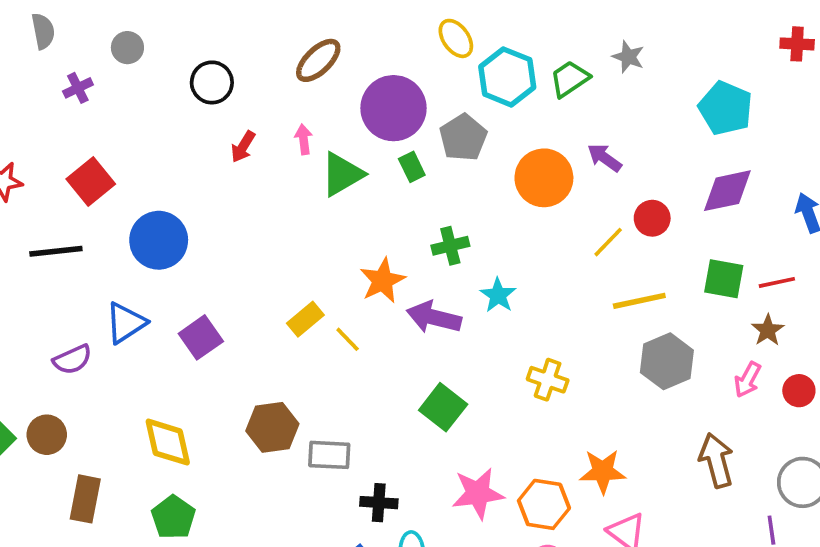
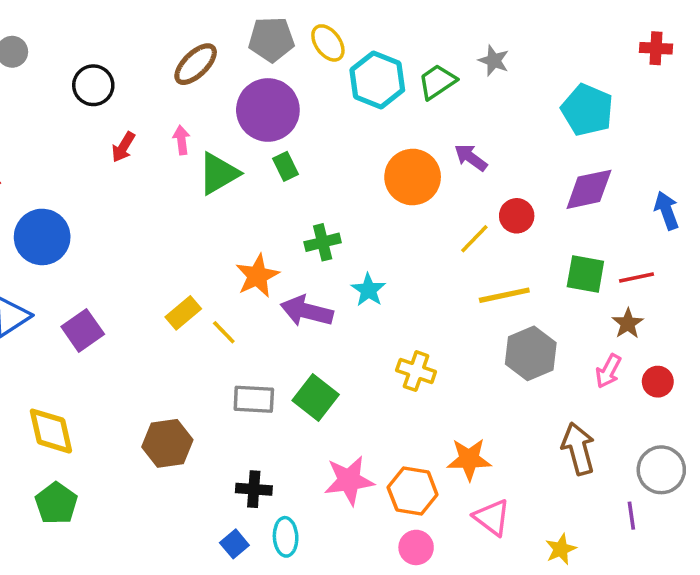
gray pentagon: (463, 138) -> (271, 39), moved, turned 30
brown hexagon: (272, 427) -> (167, 443), moved
gray rectangle: (329, 455) -> (254, 399), moved

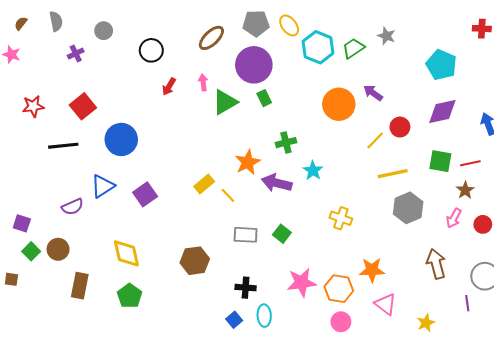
green square: (316, 398) -> (282, 234), size x0.7

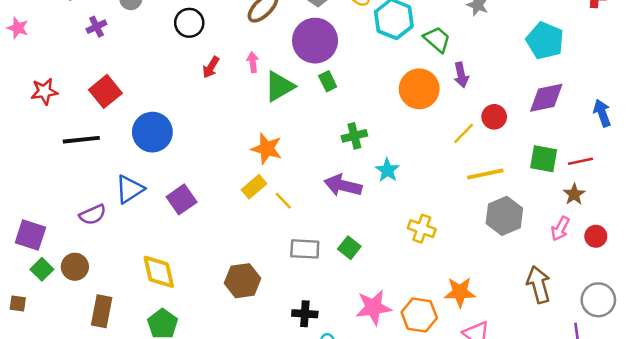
green trapezoid: (353, 48) -> (437, 39), moved, turned 75
purple arrow: (373, 93) -> (461, 75), turned -138
orange star: (248, 162) -> (267, 149), moved, turned -30
purple square: (22, 223) -> (30, 235), size x1.4

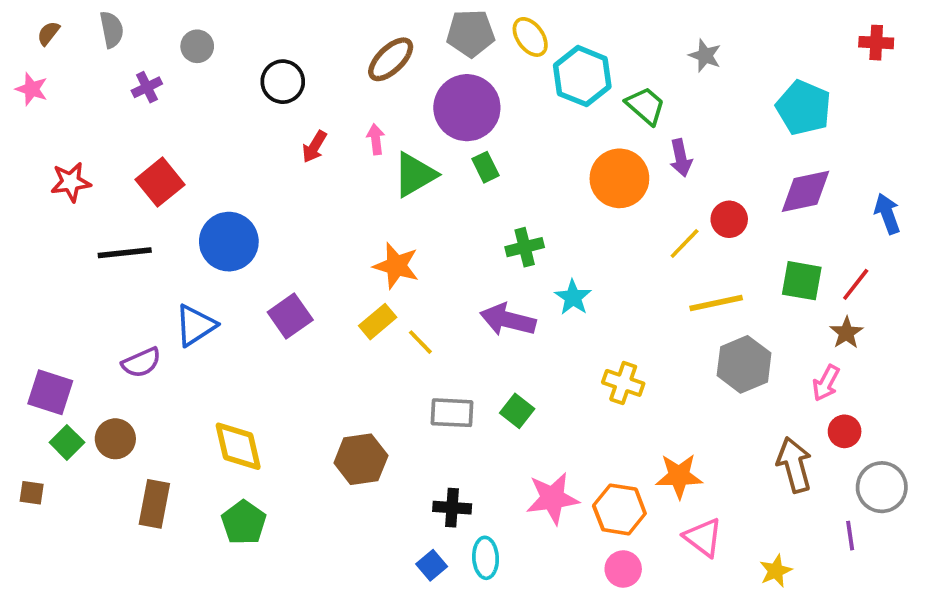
red line: (581, 161) -> (856, 284), turned -40
purple square: (182, 199) -> (290, 316), moved
red circle: (596, 236) -> (845, 431), moved

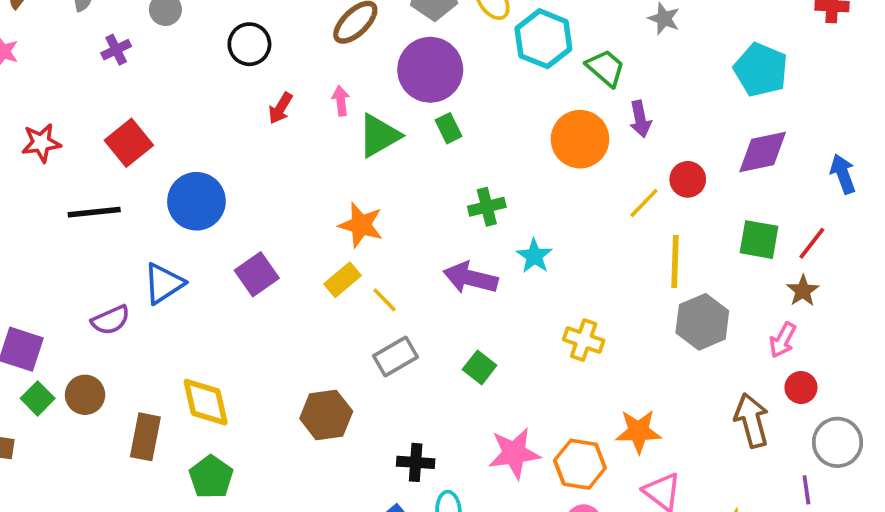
yellow line: (716, 303) -> (675, 262), turned -76
gray rectangle: (452, 413) -> (396, 356), moved, turned -33
brown rectangle: (154, 504) -> (145, 437), moved

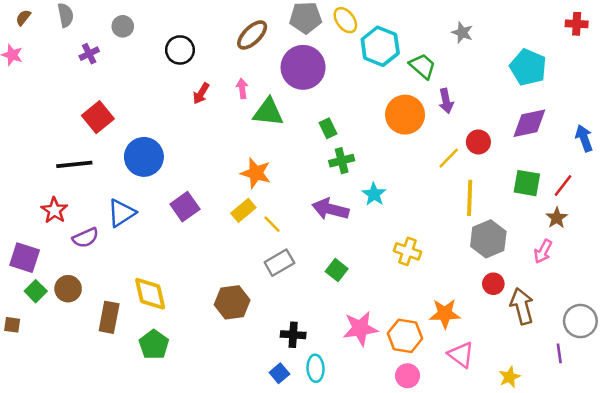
green rectangle: (448, 128) -> (328, 128), moved
green triangle: (379, 136) -> (268, 112), turned 36
red star: (41, 143) -> (54, 210), moved, turned -30
red circle: (801, 388) -> (493, 284), moved

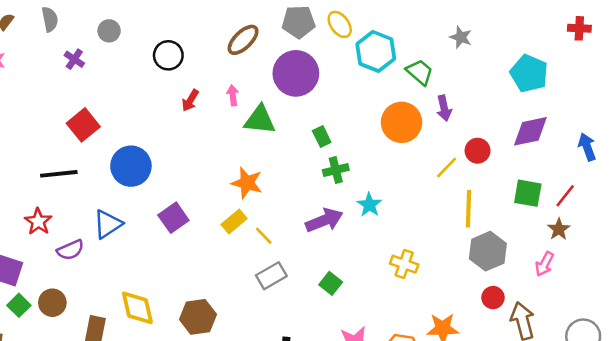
purple cross: (89, 54) -> (74, 59), turned -30
purple arrow: (330, 209) -> (324, 220), turned 144
brown hexagon: (232, 302) -> (198, 317), moved

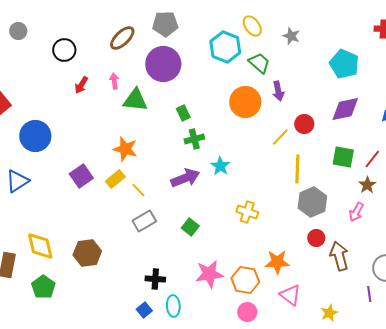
yellow ellipse: (340, 24) -> (252, 26), moved
purple square: (173, 218) -> (81, 176), moved

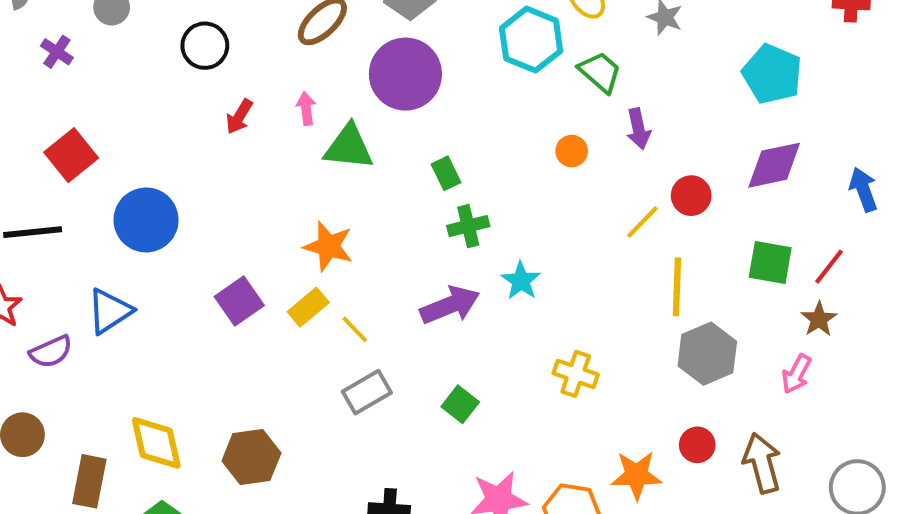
orange circle: (245, 102) -> (572, 151), size x0.5
red circle: (316, 238) -> (697, 445), moved

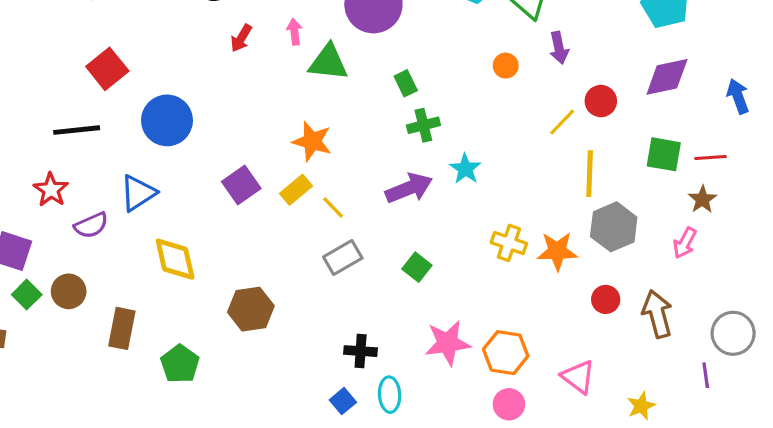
red line: (829, 267) -> (711, 158), turned 48
yellow diamond: (156, 443) -> (175, 259), moved
orange star: (636, 475) -> (557, 251), moved

